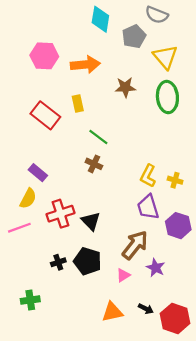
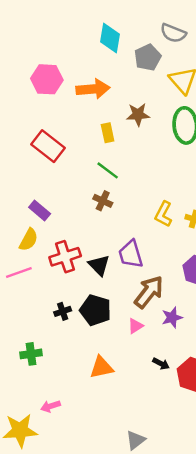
yellow rectangle: (78, 103) -> (108, 133), moved
purple trapezoid: (148, 207) -> (131, 254), moved
purple star: (156, 268) -> (172, 317), turned 30
orange triangle: (112, 312) -> (101, 367), moved

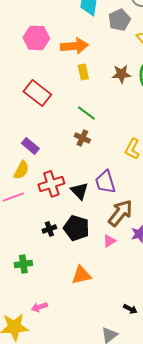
brown star: (138, 115) -> (121, 74), moved
yellow rectangle: (108, 133) -> (83, 72), moved
black arrow: (161, 364) -> (130, 309), moved

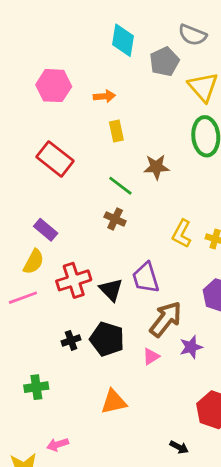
orange arrow: (74, 46) -> (104, 96), size x0.6
brown star: (121, 74) -> (156, 167), moved

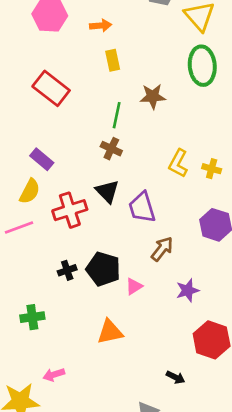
green line: (120, 186) -> (117, 115), turned 65
black triangle: (111, 290) -> (107, 191), moved
brown arrow: (166, 319) -> (162, 249), size x0.7
purple star: (191, 347) -> (188, 290), moved
pink triangle: (151, 356) -> (134, 286), moved

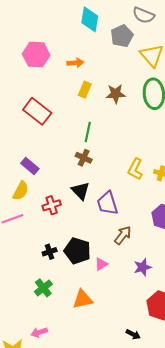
yellow rectangle: (113, 60) -> (85, 90), turned 35
brown star: (153, 96) -> (116, 94), moved
red cross: (70, 210) -> (52, 205), size x0.7
green cross: (32, 317) -> (43, 288), moved, turned -30

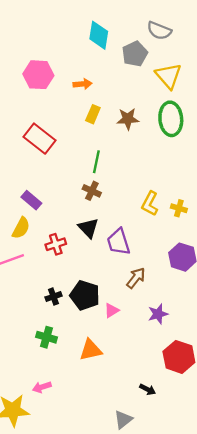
green cross: (43, 288) -> (47, 337), turned -36

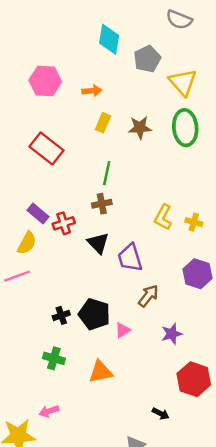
gray semicircle: (159, 31) -> (179, 20), moved
brown cross: (92, 191) -> (102, 204), turned -36
red cross: (56, 244) -> (64, 223), moved

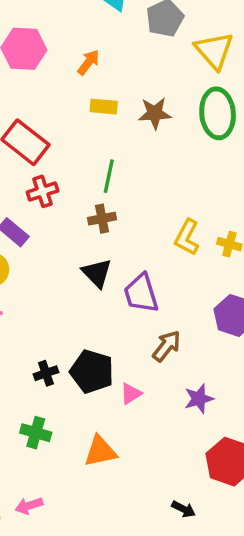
orange arrow: (92, 91) -> (88, 62), turned -48
yellow rectangle: (103, 123) -> (104, 107), turned 72
red cross: (64, 223) -> (43, 191), moved

